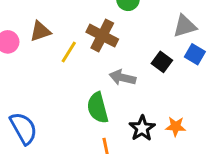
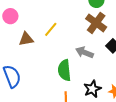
brown triangle: (40, 31) -> (26, 39), moved
brown cross: (102, 36) -> (96, 23), moved

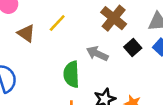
brown triangle: (26, 39) -> (26, 33), turned 42

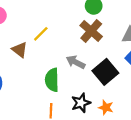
brown triangle: (26, 33) -> (20, 50), moved
black square: (133, 48) -> (105, 72), moved, size x1.6

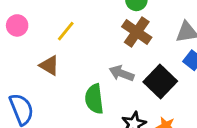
yellow line: (41, 34) -> (66, 31), moved

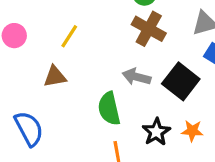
brown triangle: (49, 65) -> (55, 77), turned -35

